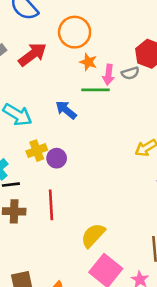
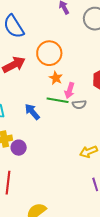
gray semicircle: (130, 73) -> (79, 104), moved

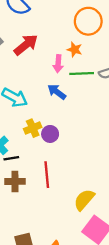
orange circle: (49, 53) -> (88, 21), moved
pink arrow: (70, 90) -> (58, 64), moved

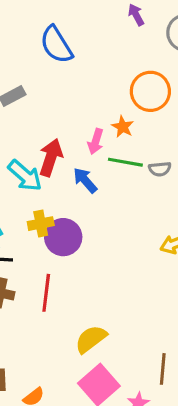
red arrow: (26, 45) -> (51, 158), moved, turned -45
purple circle: (50, 134) -> (63, 237), size x1.5

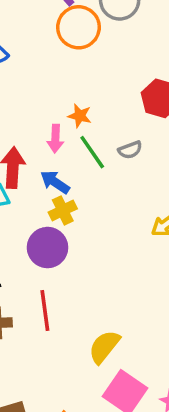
orange circle: (150, 91) -> (79, 27), moved
green line: (125, 162) -> (92, 152), turned 60
yellow cross: (41, 224) -> (63, 210), moved

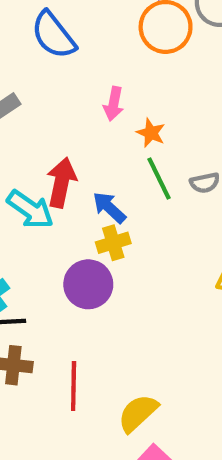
pink arrow: (55, 139) -> (114, 104), moved
red line: (45, 311) -> (74, 386), moved

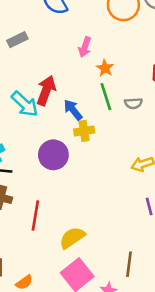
yellow cross: (113, 243) -> (84, 131), moved

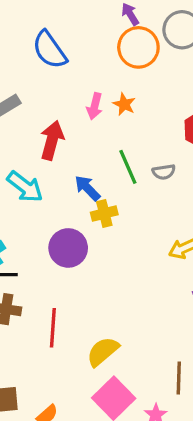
orange star: (105, 68) -> (124, 104), moved
red arrow: (46, 90) -> (52, 140), moved

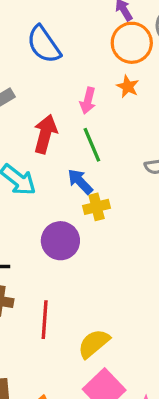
orange star: (124, 104) -> (128, 87), moved
green line: (128, 167) -> (92, 145), moved

